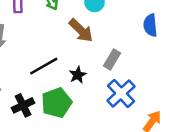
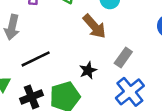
black line: (44, 66) -> (36, 59), moved

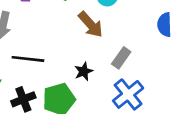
black line: (36, 59) -> (28, 59), turned 32

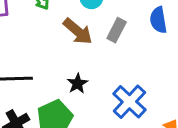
gray rectangle: (121, 58) -> (117, 30), moved

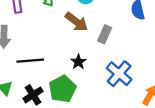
gray rectangle: (117, 30) -> (105, 34), moved

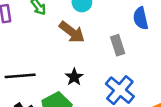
gray rectangle: (105, 34) -> (118, 45), moved, turned -42

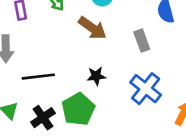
black star: (74, 77) -> (96, 76), turned 30

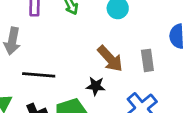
brown arrow: (92, 28) -> (110, 59), moved

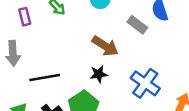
gray rectangle: (147, 60) -> (137, 25), moved, turned -30

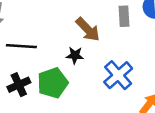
gray rectangle: (137, 25) -> (124, 16), turned 36

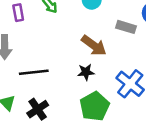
gray rectangle: (124, 16) -> (126, 27), turned -60
green pentagon: (53, 83) -> (95, 106), moved

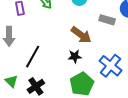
black line: (34, 72) -> (33, 57), turned -55

